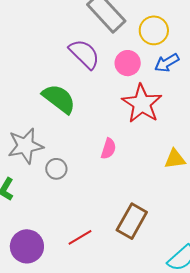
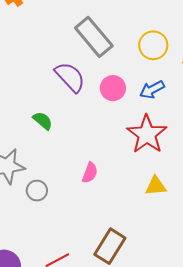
yellow circle: (154, 30) -> (153, 45), moved
green semicircle: (59, 99) -> (43, 121), size x0.6
red star: (142, 104) -> (147, 134), moved

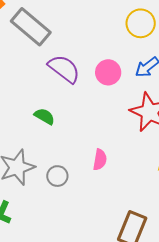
gray rectangle: (94, 37) -> (31, 27), moved
gray circle: (37, 191) -> (57, 176), moved

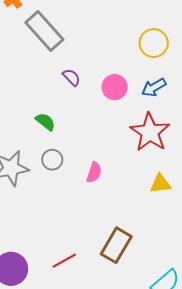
purple semicircle: (64, 69) -> (71, 77), size x0.6
gray circle: (57, 176) -> (52, 160), moved

